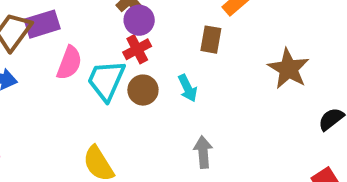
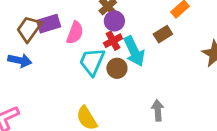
brown rectangle: (211, 40) -> (163, 34), turned 48
pink semicircle: (69, 63) -> (75, 33), moved
cyan arrow: (188, 88) -> (134, 51), moved, size x1.6

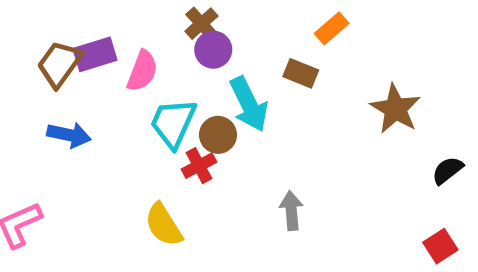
brown rectangle: (163, 34) -> (301, 73), turned 54
red cross: (113, 41) -> (199, 166), moved
blue arrow: (20, 60) -> (69, 135), moved

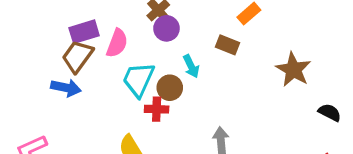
brown trapezoid: (59, 64) -> (77, 56), moved
cyan arrow: (249, 104) -> (191, 66), size x0.6
red cross: (199, 166) -> (157, 109), turned 30
black semicircle: (448, 170) -> (330, 112), turned 65

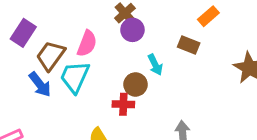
purple rectangle: (84, 32) -> (23, 33), moved, turned -40
cyan trapezoid: (138, 79) -> (75, 77), moved
blue arrow: (66, 88) -> (40, 84), turned 40

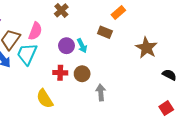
purple circle: (132, 30) -> (66, 46), moved
brown circle: (136, 84) -> (82, 74), moved

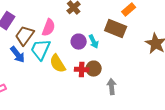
brown rectangle: (105, 32) -> (116, 29), size x1.5
red cross: (60, 73) -> (82, 70), moved
yellow semicircle: (45, 99) -> (58, 64), moved

